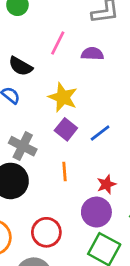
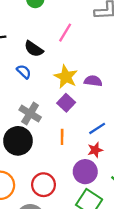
purple semicircle: (92, 54) -> (93, 81), moved
blue line: (100, 133) -> (97, 128), moved

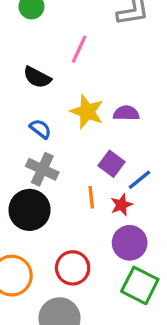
blue semicircle: (24, 72) -> (40, 129), moved
purple square: (66, 103) -> (111, 164), moved
red star: (95, 150) -> (122, 205), moved

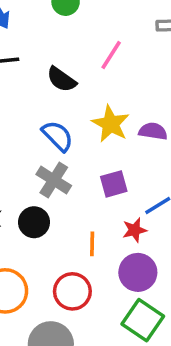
blue semicircle: (40, 129) -> (58, 136), size x1.4
purple square: (111, 164) -> (114, 184), moved, turned 30
orange line: (91, 197) -> (92, 244), moved
black circle: (30, 210) -> (34, 222), size x0.7

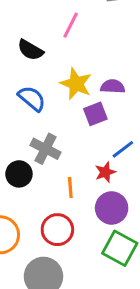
gray cross: (54, 180) -> (46, 149), moved
purple square: (114, 184) -> (95, 114), moved

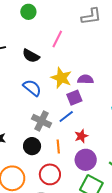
blue line: (123, 149) -> (66, 117), moved
black circle: (19, 174) -> (32, 146), moved

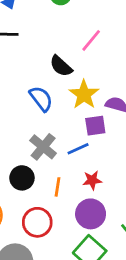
black semicircle: (31, 56) -> (61, 66), moved

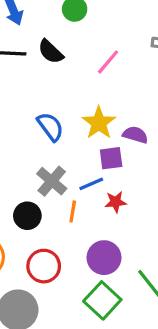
black semicircle: (61, 66) -> (51, 52), moved
red star: (92, 180) -> (116, 202), moved
orange line: (57, 187) -> (73, 211), moved

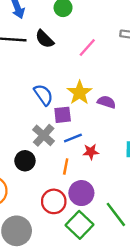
purple square: (111, 158) -> (63, 115), moved
orange line: (73, 211) -> (66, 167), moved
red circle: (44, 266) -> (54, 201), moved

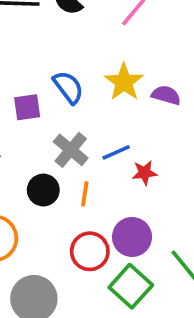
purple square: (63, 115) -> (27, 107), moved
orange line: (66, 167) -> (85, 194), moved

